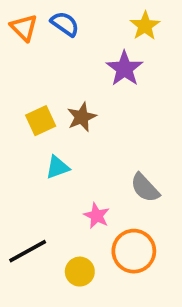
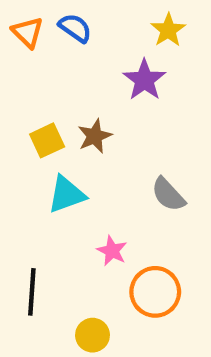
cyan triangle: (57, 167) -> (67, 195), size x1.4
gray semicircle: (145, 188) -> (168, 195), moved
black line: (28, 251) -> (32, 292), turned -57
yellow circle: (80, 272) -> (92, 335), moved

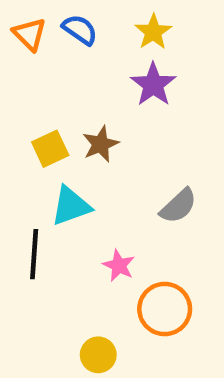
yellow star: (168, 30) -> (153, 32), moved
gray semicircle: (168, 195) -> (178, 206), turned -90
black line: (32, 292) -> (34, 254), moved

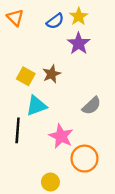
blue semicircle: (80, 30) -> (55, 21), moved, turned 108
yellow square: (50, 149) -> (26, 76), turned -36
pink star: (119, 265) -> (61, 136), size x1.5

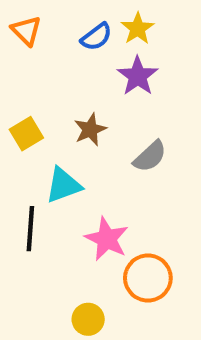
yellow square: (26, 76) -> (26, 134), moved, turned 30
gray semicircle: (92, 106) -> (150, 156), moved

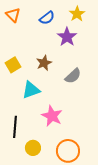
yellow star: (138, 29) -> (77, 14), moved
black line: (30, 229) -> (15, 127), moved
orange circle: (148, 278) -> (68, 151), moved
yellow circle: (88, 319) -> (33, 148), moved

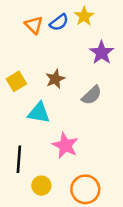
yellow star: (77, 14) -> (84, 16), moved
orange triangle: (13, 15) -> (34, 25), moved
purple star: (67, 37) -> (102, 53), moved
cyan triangle: (31, 90) -> (39, 113), turned 30

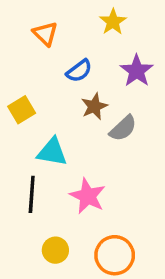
blue semicircle: (59, 22) -> (79, 71), moved
brown star: (55, 79) -> (94, 106), moved
black line: (19, 159) -> (32, 194), moved

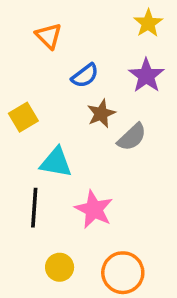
yellow star: (113, 22) -> (148, 23), moved

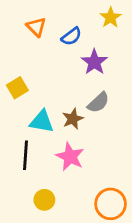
blue semicircle: (85, 76) -> (71, 36), moved
purple star: (146, 76) -> (94, 62), moved
brown star: (101, 114) -> (73, 119), moved
orange circle: (123, 273) -> (111, 204), moved

